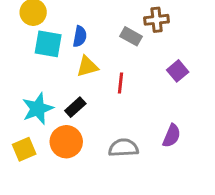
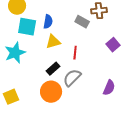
black rectangle: (75, 107) -> (53, 69), moved
cyan star: (38, 109) -> (15, 53), moved
orange circle: (66, 142) -> (51, 92), moved
gray semicircle: (123, 148) -> (72, 78), moved, turned -42

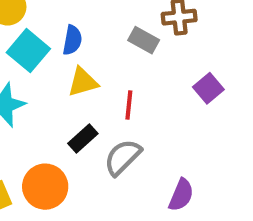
cyan square: (27, 27) -> (28, 51), turned 30
purple semicircle: (109, 88) -> (181, 195), moved
orange circle: (51, 92) -> (45, 187), moved

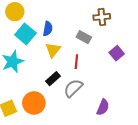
gray rectangle: (144, 40) -> (84, 37), moved
yellow triangle: (83, 82) -> (53, 50), turned -35

